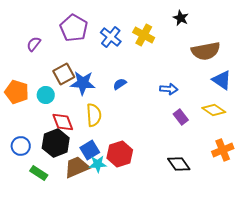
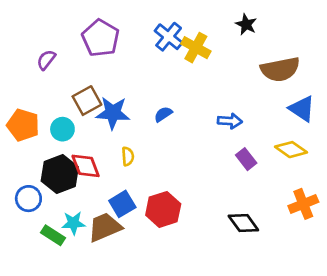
blue cross: (111, 37) -> (169, 37), moved
yellow semicircle: (94, 115) -> (128, 156), size x0.6
black hexagon: (56, 143) -> (60, 174), moved
cyan star: (98, 164) -> (73, 223), moved

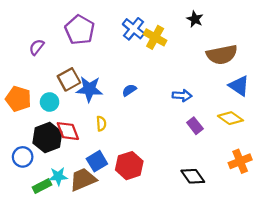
green rectangle: (53, 235) -> (42, 186), turned -60

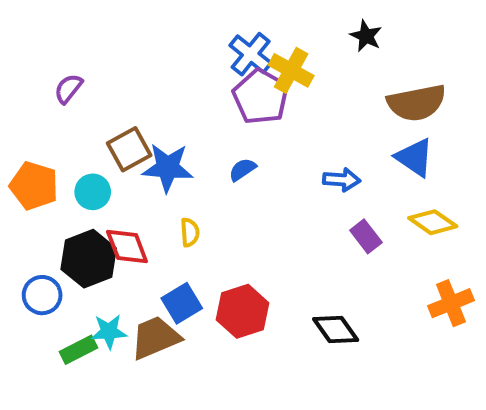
purple pentagon: (80, 30) -> (261, 97), moved
blue triangle: (239, 86) -> (415, 157), moved
black diamond: (193, 176) -> (336, 329), moved

